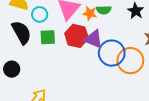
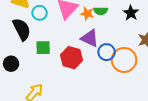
red hexagon: (77, 36) -> (71, 58), moved
green square: (48, 37) -> (43, 48), moved
blue circle: (112, 53) -> (107, 52), size x0.7

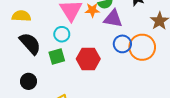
cyan circle: (40, 13) -> (62, 34), moved
purple triangle: (90, 38) -> (113, 19), moved

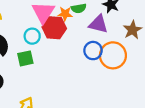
purple triangle: (113, 19) -> (98, 24), moved
red hexagon: (88, 59) -> (54, 28), moved

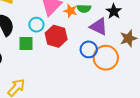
red hexagon: (54, 28) -> (56, 36), moved

